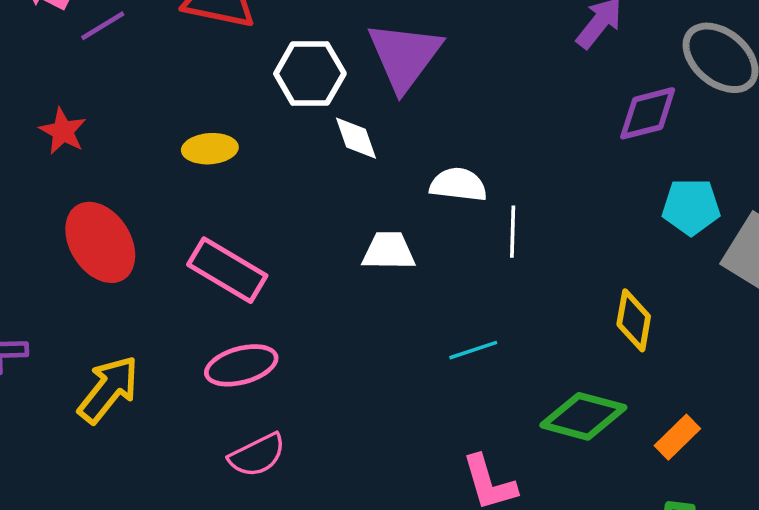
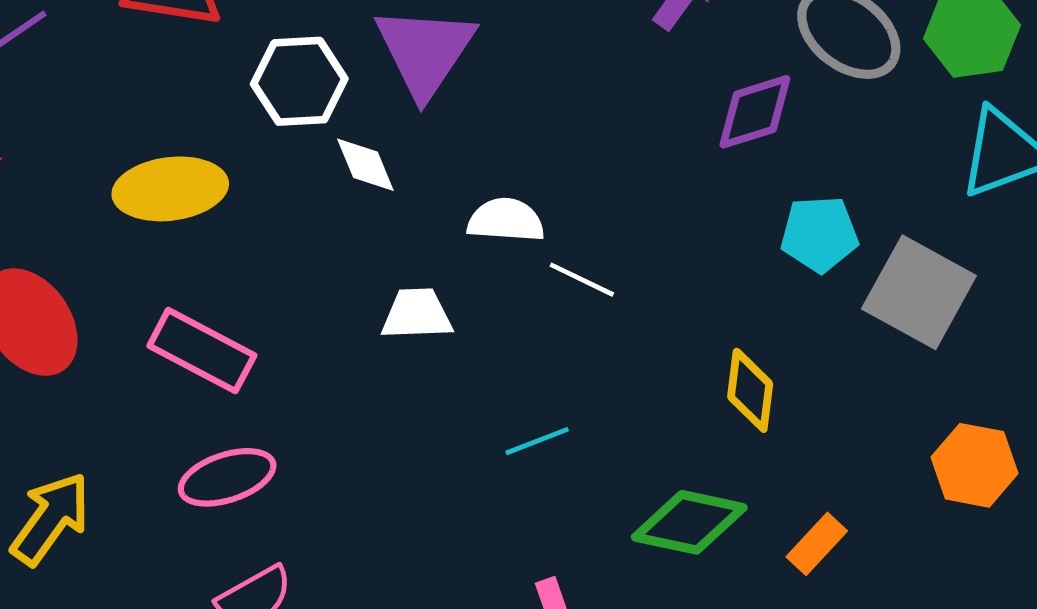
yellow ellipse: (210, 149) -> (170, 189), size x1.5
white line: (513, 232) -> (582, 280), turned -63

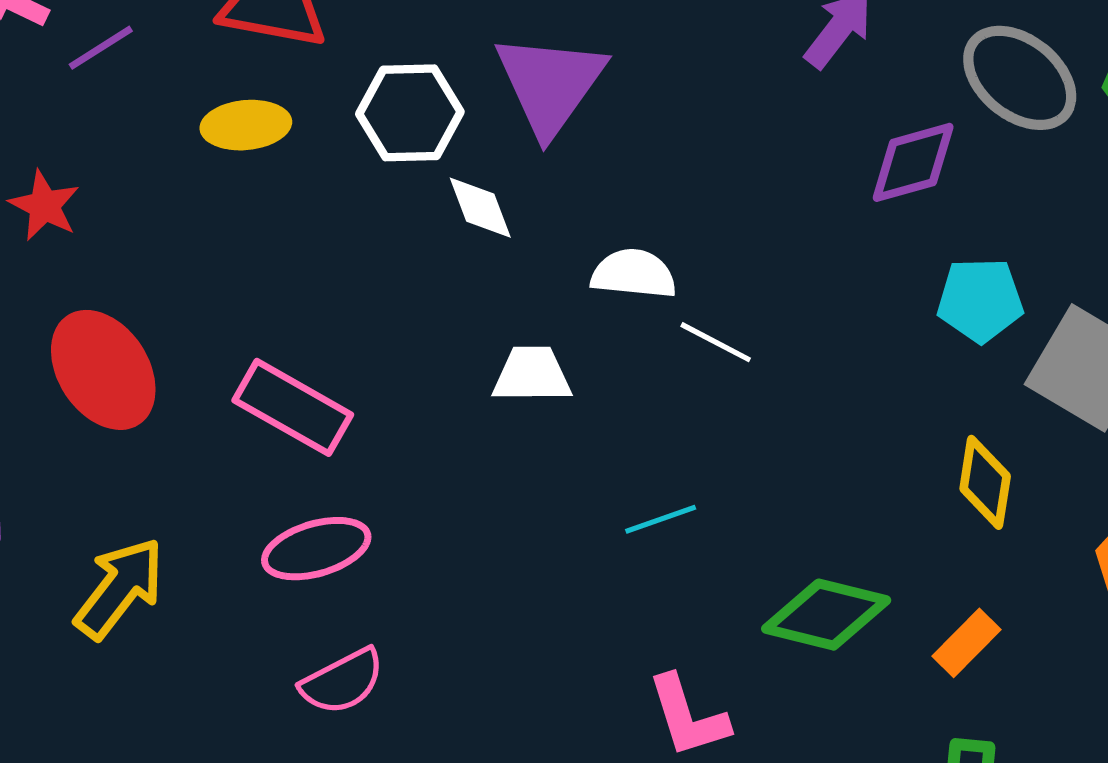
yellow ellipse: (170, 189) -> (246, 125), moved, size x0.7
yellow diamond: (750, 390) -> (985, 482), moved

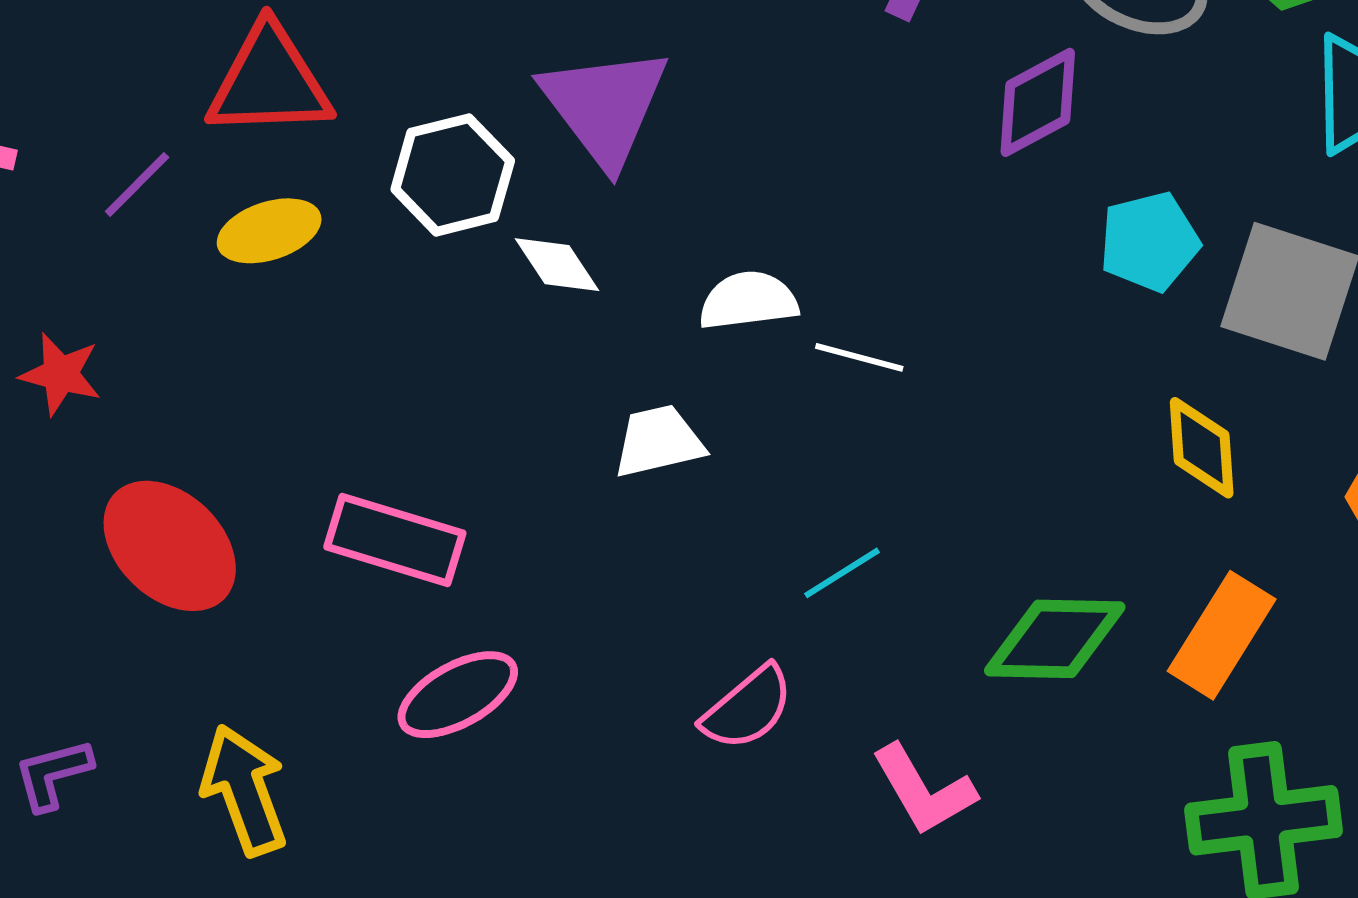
purple line: (101, 48) -> (137, 184), moved
yellow arrow: (120, 588) -> (244, 790), turned -45
orange rectangle: (966, 643) -> (1222, 635), size x1.5
pink semicircle: (342, 681) -> (748, 708), moved

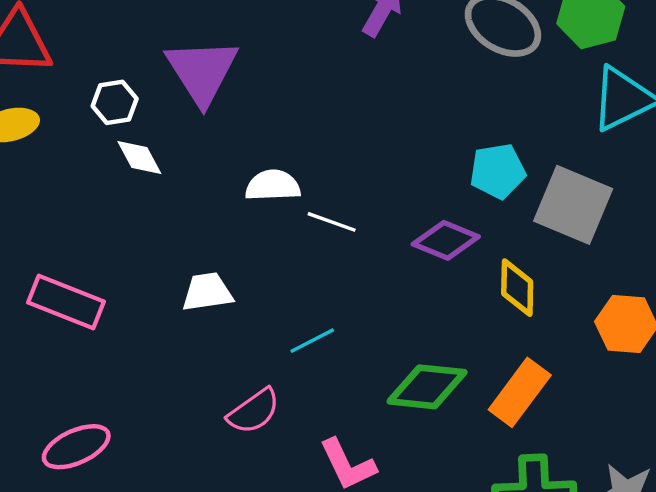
purple diamond: (1038, 102) -> (446, 240), moved, turned 46
white hexagon: (453, 175) -> (115, 102), size x0.7
white diamond: (557, 265) -> (139, 158), moved
white trapezoid: (659, 441) -> (207, 292), moved
pink ellipse: (458, 695) -> (76, 447), moved

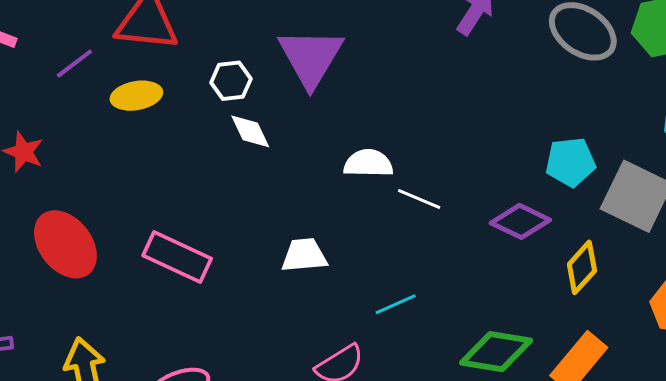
yellow diamond: (517, 288) -> (582, 267), turned 38

